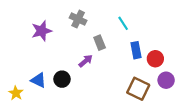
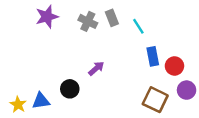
purple star: (42, 31) -> (47, 17), moved
gray rectangle: (100, 43) -> (112, 18), moved
blue triangle: (38, 80) -> (41, 101), moved, turned -35

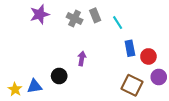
purple arrow: (96, 68) -> (82, 59), turned -40

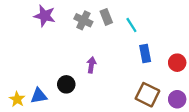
purple star: (40, 14) -> (45, 16), turned 30
red circle: (148, 56) -> (177, 63), moved
purple circle: (159, 77) -> (177, 99), moved

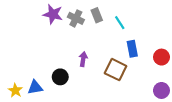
purple star: (45, 16) -> (53, 14), moved
brown square: (147, 95) -> (116, 70), moved

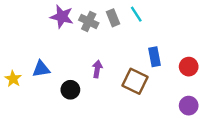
cyan line: (120, 23) -> (136, 14), moved
blue triangle: (35, 87) -> (41, 69), moved
yellow star: (15, 90) -> (13, 79), moved

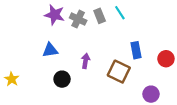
blue triangle: (41, 69) -> (50, 50), moved
yellow star: (13, 79) -> (12, 79), moved
purple circle: (189, 106) -> (151, 94), moved

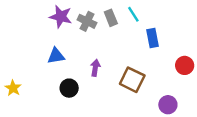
blue rectangle: (136, 50) -> (152, 38), moved

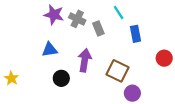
gray rectangle: (111, 18) -> (98, 28), moved
purple arrow: (95, 68) -> (85, 60), size x1.5
purple circle: (168, 105) -> (132, 93), moved

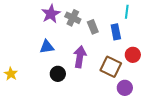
cyan line: (119, 13) -> (127, 12), moved, turned 40
purple star: (54, 15) -> (51, 14), turned 30
blue rectangle: (136, 34) -> (116, 32), moved
red circle: (164, 58) -> (133, 55), moved

